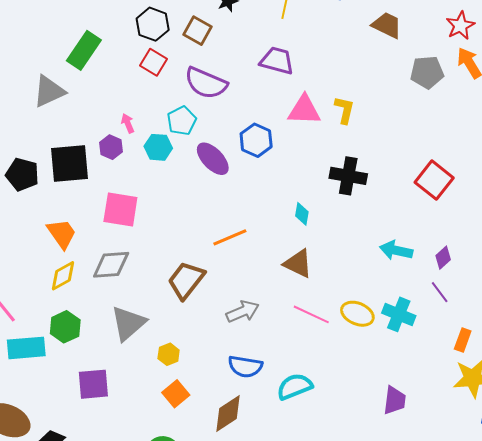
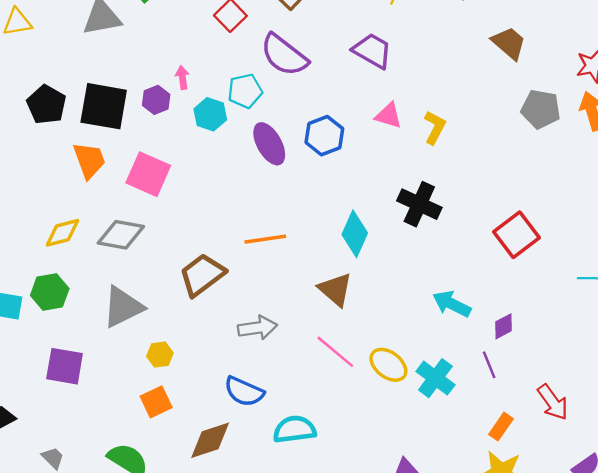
pink triangle: (304, 110) -> (389, 116), size x0.7
cyan diamond: (302, 214) -> (355, 234), size x1.6
orange trapezoid: (62, 234) -> (89, 160), moved

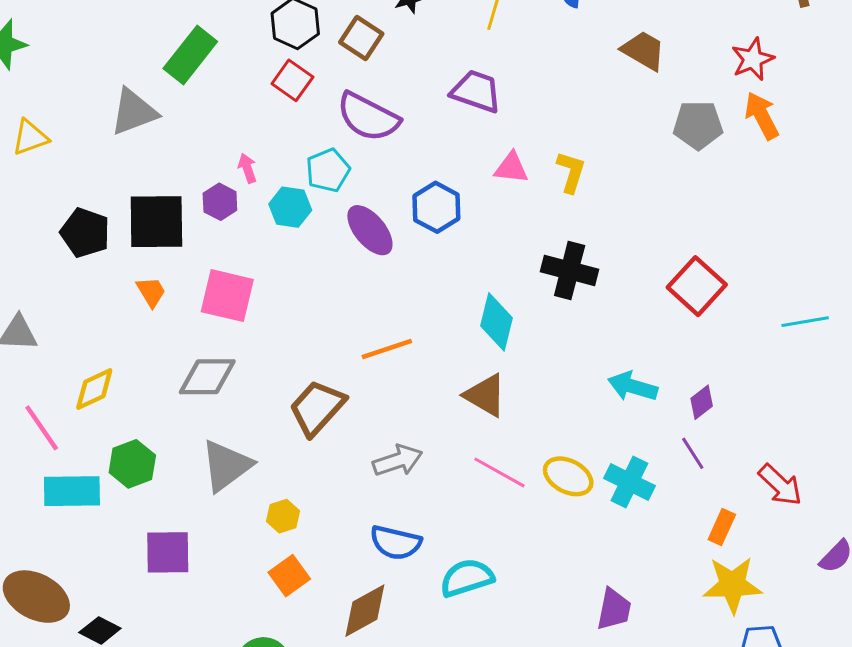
orange trapezoid: (89, 160) -> (151, 292), size x0.7
yellow diamond: (62, 233) -> (94, 389), moved

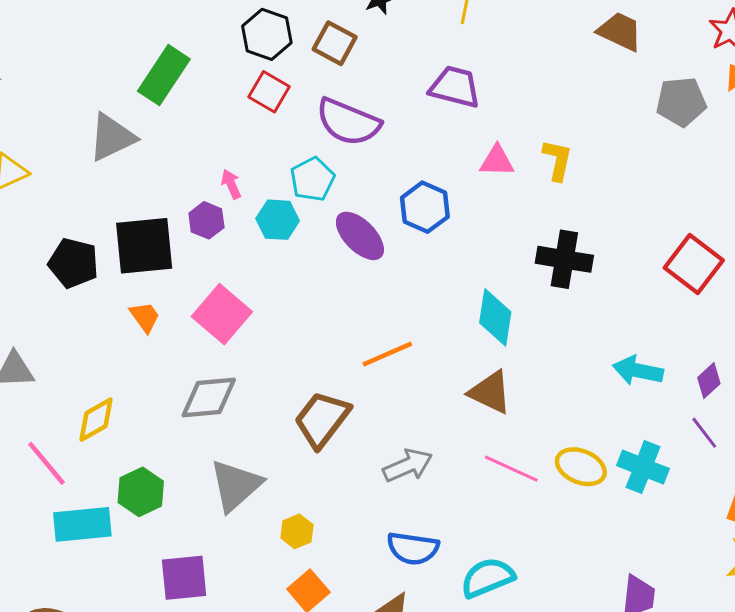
pink square: (227, 296) -> (222, 314), turned 32

